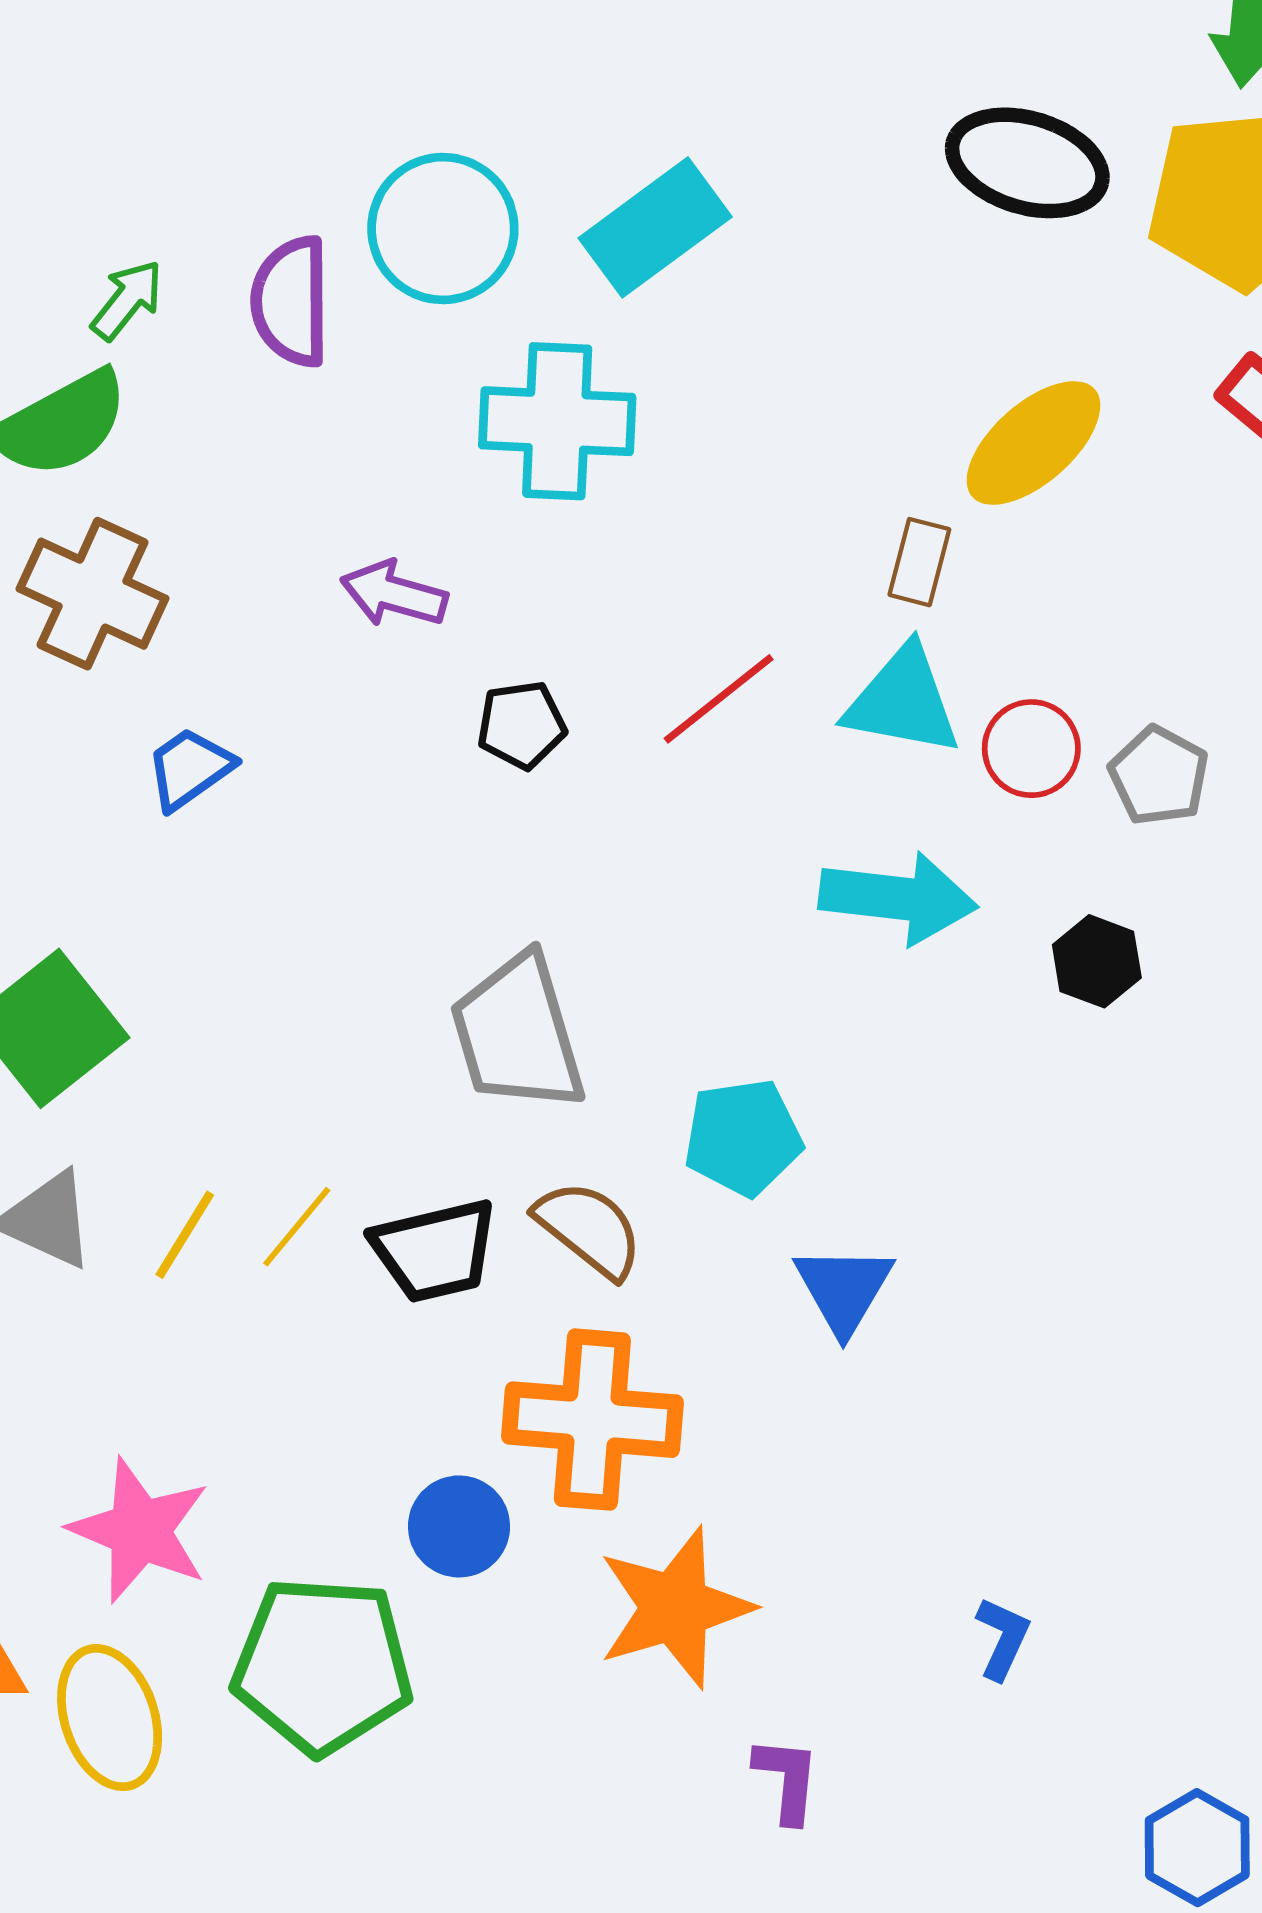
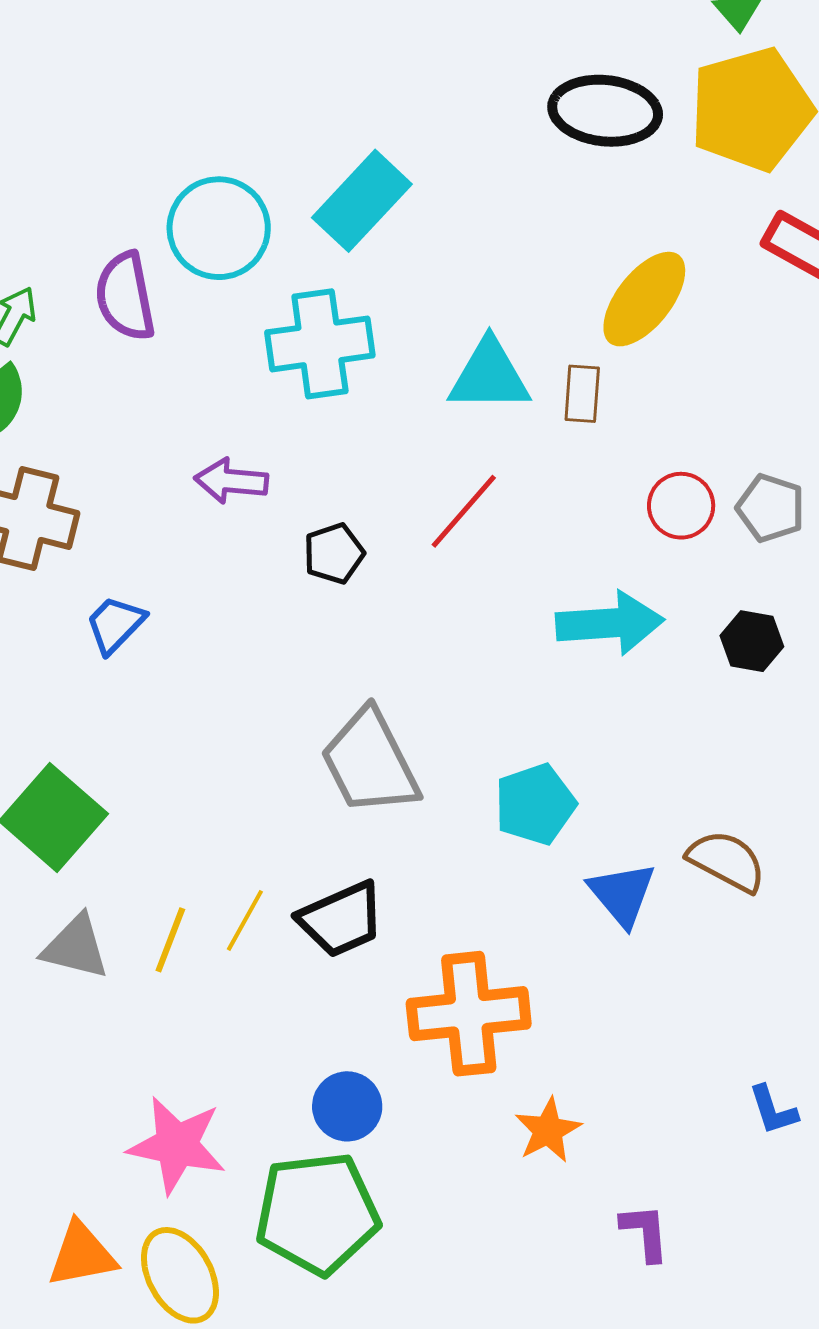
cyan triangle: (903, 701) -> (489, 376), moved
brown semicircle: (589, 1229) -> (727, 861), moved
blue circle: (459, 1526) -> (347, 1106), moved
orange star: (675, 1608) -> (548, 1130), size x0.6
blue L-shape: (1003, 1638) -> (773, 1110), turned 148

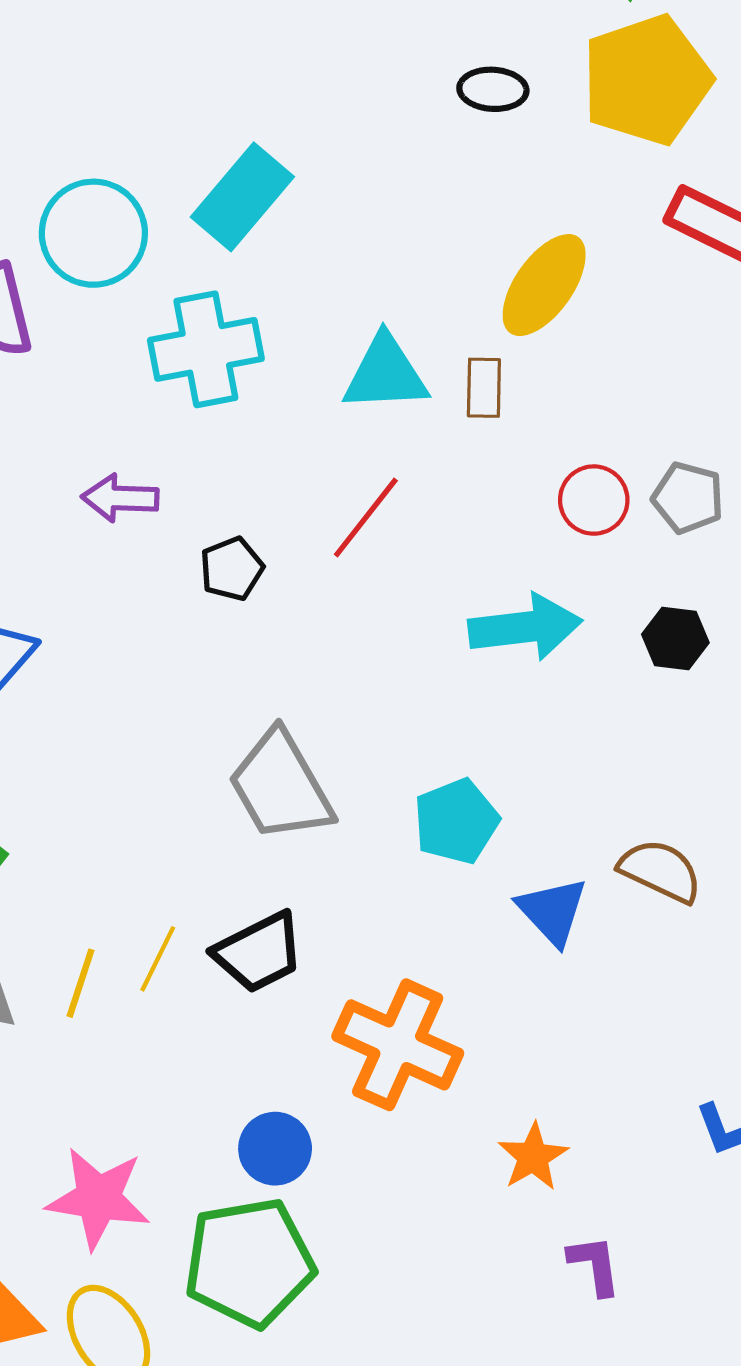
black ellipse: (605, 111) -> (493, 89), size x0.6
orange cross: (469, 1014) -> (398, 1045), turned 33
orange star: (548, 1130) -> (533, 1157), moved

